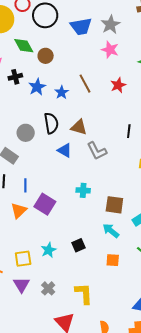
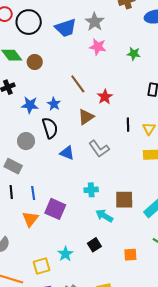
red star: (118, 85) -> (105, 97), moved
blue star: (37, 87) -> (30, 105), moved, turned -30
blue star: (62, 92) -> (54, 104), moved
brown triangle: (79, 127) -> (86, 117), moved, turned -42
cyan arrow: (111, 231) -> (104, 216), moved

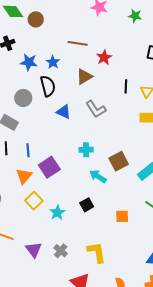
brown line: (78, 84) -> (78, 43), turned -48
brown square: (124, 200) -> (119, 161), turned -30
purple square: (55, 209) -> (49, 167), turned 30
yellow square: (41, 266) -> (34, 201), moved, turned -30

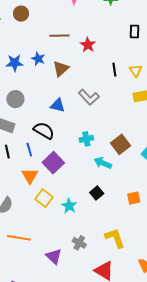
brown circle: (36, 19) -> (21, 14), moved
brown triangle: (84, 77) -> (61, 69), moved
black semicircle: (48, 86) -> (44, 131), moved, turned -35
purple triangle: (34, 250) -> (54, 256), moved

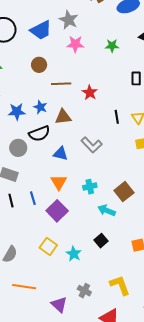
brown circle: (21, 14) -> (39, 65), moved
brown triangle: (61, 69) -> (63, 117), turned 36
black semicircle: (44, 131) -> (39, 134), moved, turned 130
orange triangle: (30, 176) -> (59, 182), moved

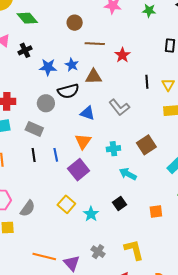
brown square: (124, 192) -> (146, 145), moved
orange line: (24, 287) -> (44, 257), moved

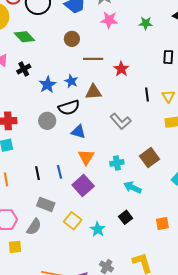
blue star: (48, 67) -> (47, 85), turned -30
blue triangle: (87, 113) -> (78, 132), moved
gray rectangle: (34, 129) -> (46, 204), moved

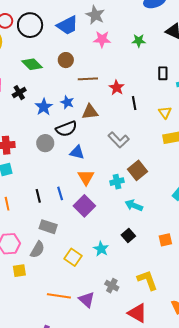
green diamond: (24, 37) -> (32, 64), moved
black line: (147, 94) -> (134, 103), moved
brown square: (150, 158) -> (137, 170), moved
yellow square: (73, 221) -> (73, 257), moved

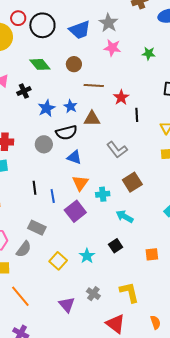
cyan cross: (117, 182) -> (103, 194), moved
black line: (38, 196) -> (34, 188), moved
orange line: (59, 296) -> (20, 296), moved, turned 35

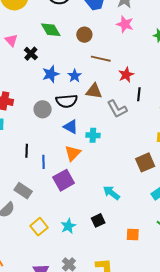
black cross: (24, 91) -> (31, 54), turned -32
gray L-shape: (117, 150) -> (117, 109), moved
brown square: (132, 182) -> (145, 162), moved
cyan cross: (103, 194) -> (93, 135), moved

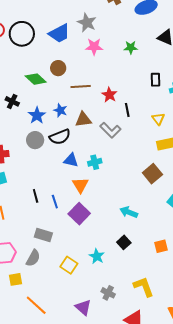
green diamond: (51, 30) -> (36, 79), moved
gray circle: (43, 109) -> (35, 140), moved

